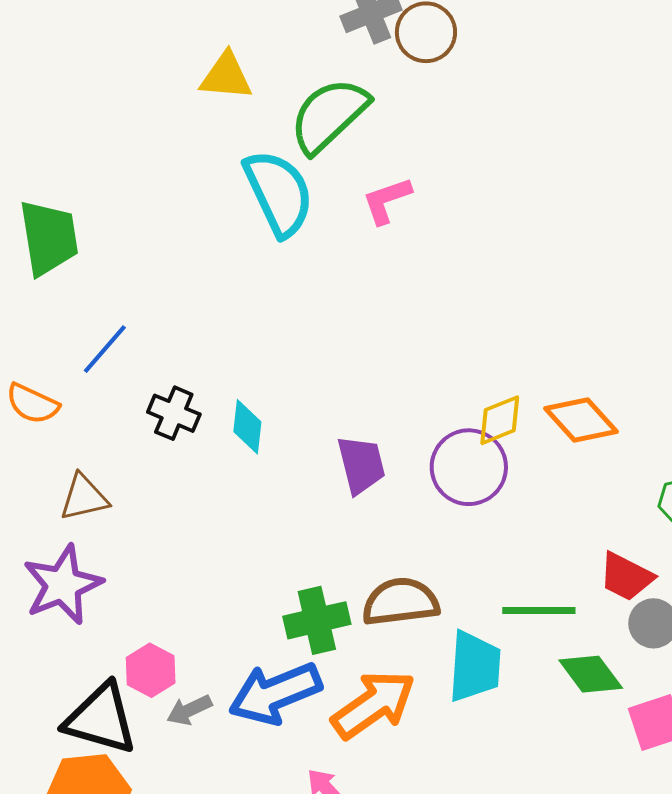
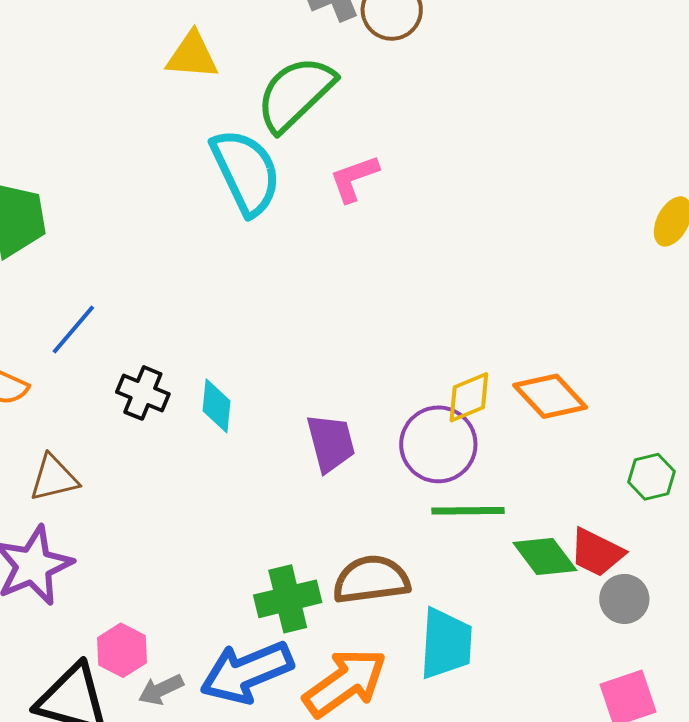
green line: (539, 611) -> (468, 511), moved
green diamond: (591, 674) -> (545, 557), moved

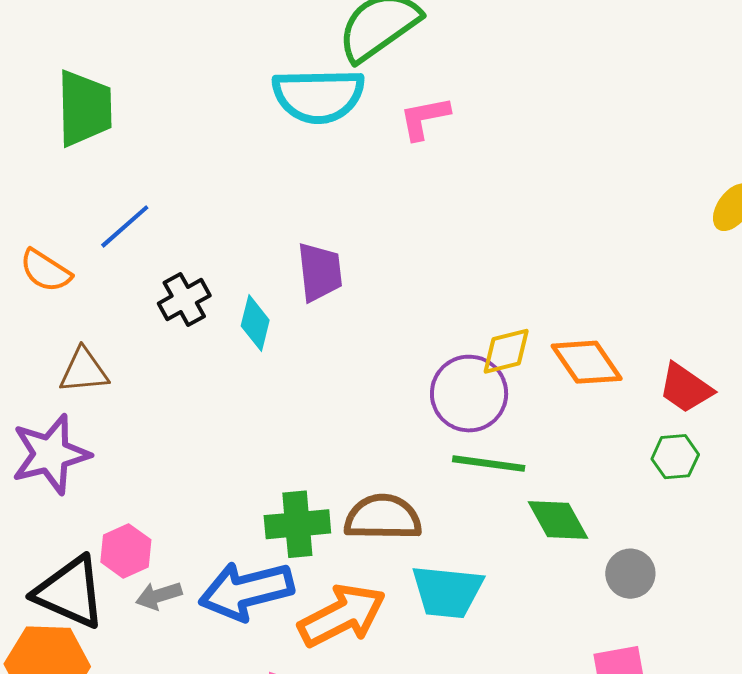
cyan semicircle: (246, 172) -> (318, 96), turned 106
black cross: (143, 393) -> (184, 299), turned 30
purple trapezoid: (331, 443) -> (320, 272), moved
red trapezoid: (597, 552) -> (686, 388), moved
cyan trapezoid: (446, 644) -> (447, 592), turned 84

